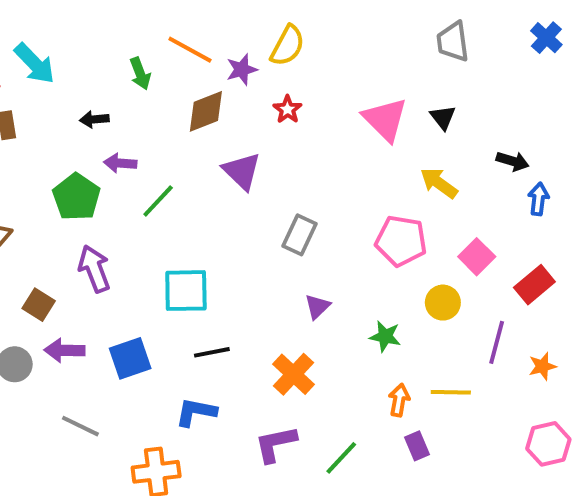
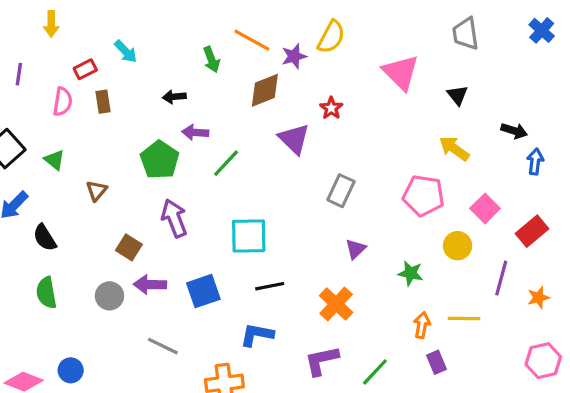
cyan arrow: (35, 64) -> (126, 51), size x0.7
red star: (288, 109) -> (331, 108), moved
pink triangle: (385, 119) -> (401, 72), moved

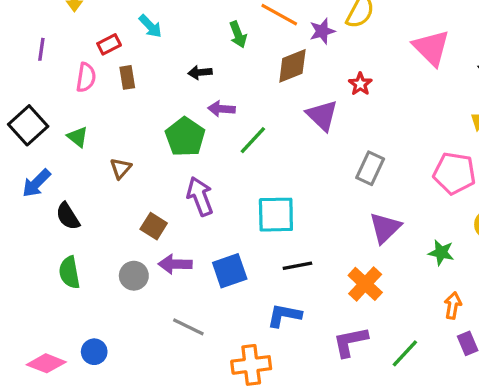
purple triangle: (356, 249) -> (385, 228), size x1.5

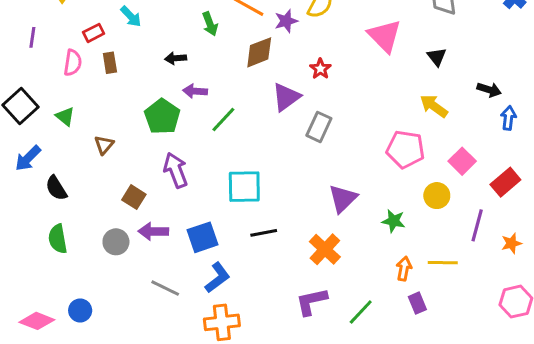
purple triangle: (322, 115) -> (286, 97), turned 40
gray rectangle: (370, 168) -> (319, 127), moved
blue L-shape: (284, 315) -> (217, 278), moved, turned 132

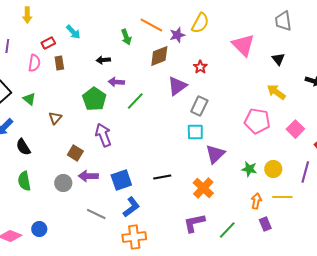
cyan square: (244, 187) -> (195, 132), moved, size x0.7
yellow circle: (437, 196) -> (273, 169), moved

